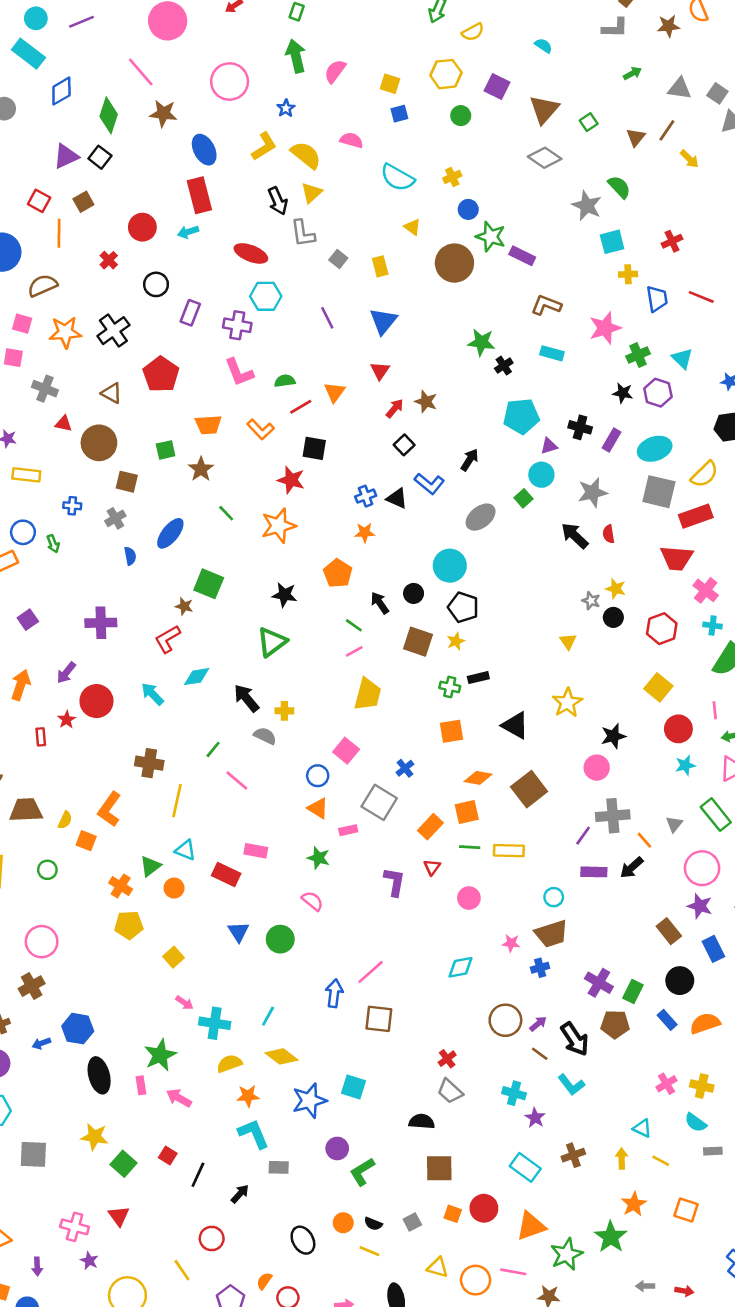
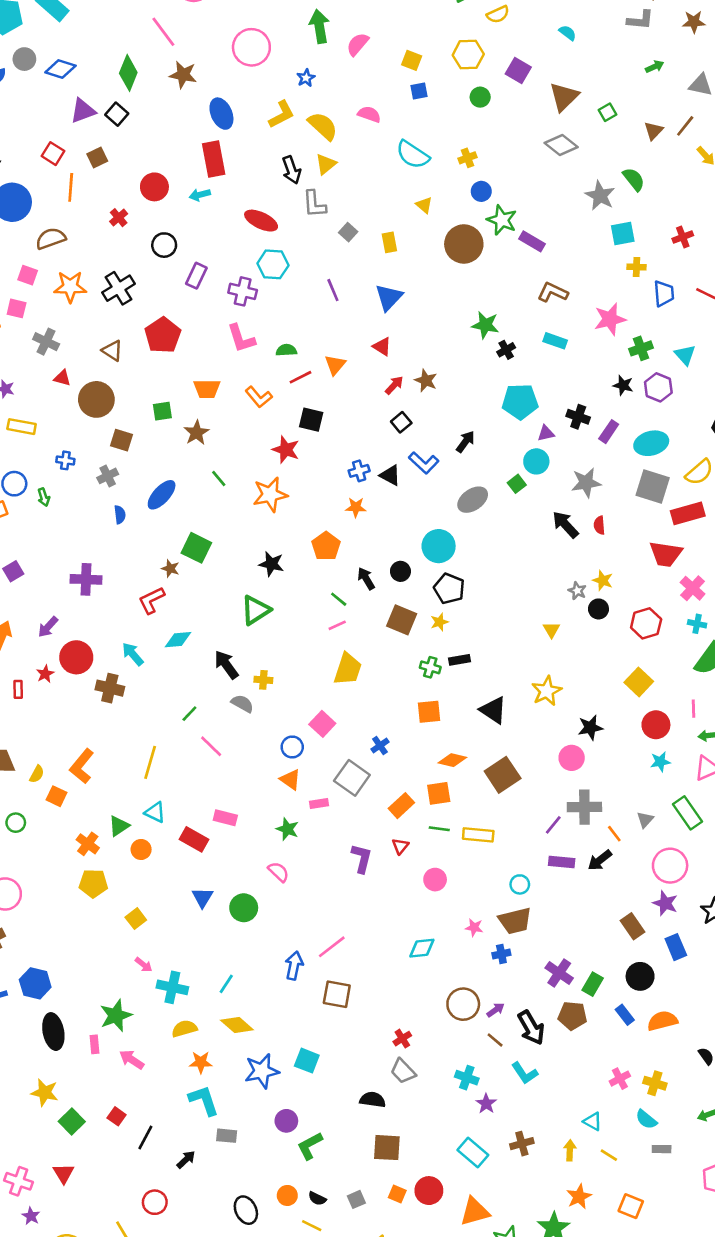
blue diamond: (61, 91) -> (60, 69), moved, turned 44
red triangle: (380, 371) -> (382, 347), turned -36
brown cross: (149, 763) -> (110, 688), moved

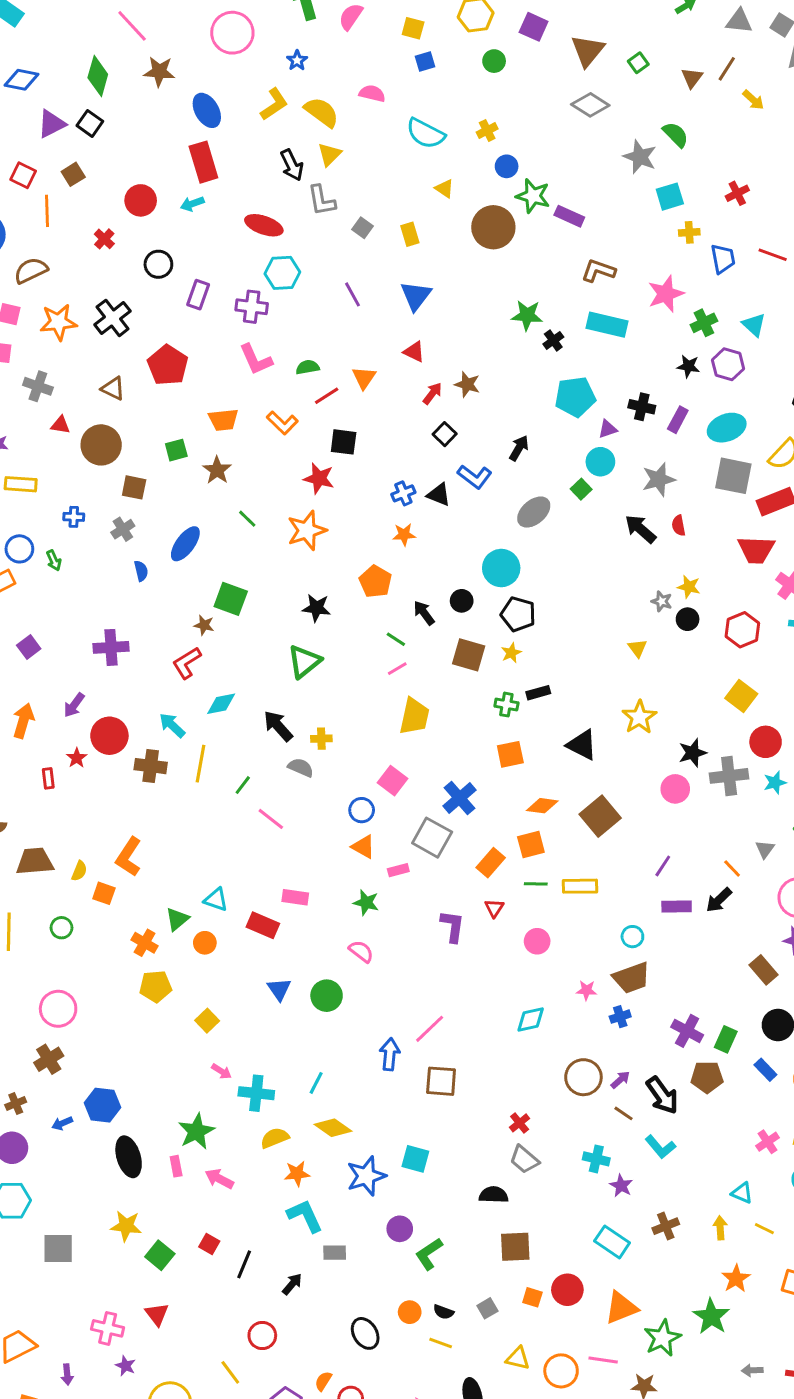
cyan rectangle: (555, 341) -> (607, 325), size x1.5
blue cross: (380, 746) -> (460, 798), size x1.6
yellow line: (150, 762) -> (201, 764), moved
gray cross: (584, 807) -> (729, 776), moved

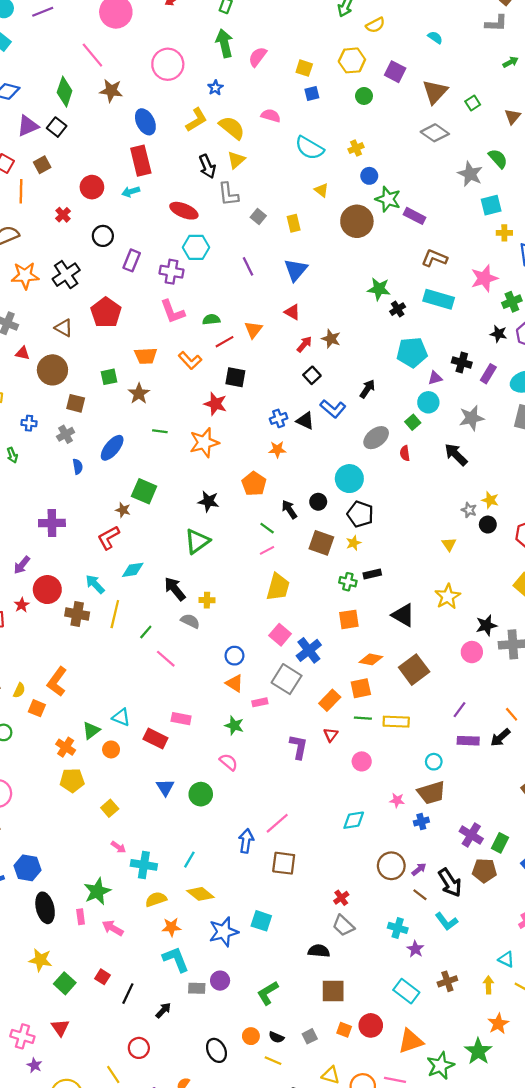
green line: (247, 519) -> (160, 431), turned -40
red semicircle: (679, 526) -> (405, 453), moved
pink square: (392, 781) -> (280, 635), moved
purple circle: (400, 1229) -> (220, 981), moved

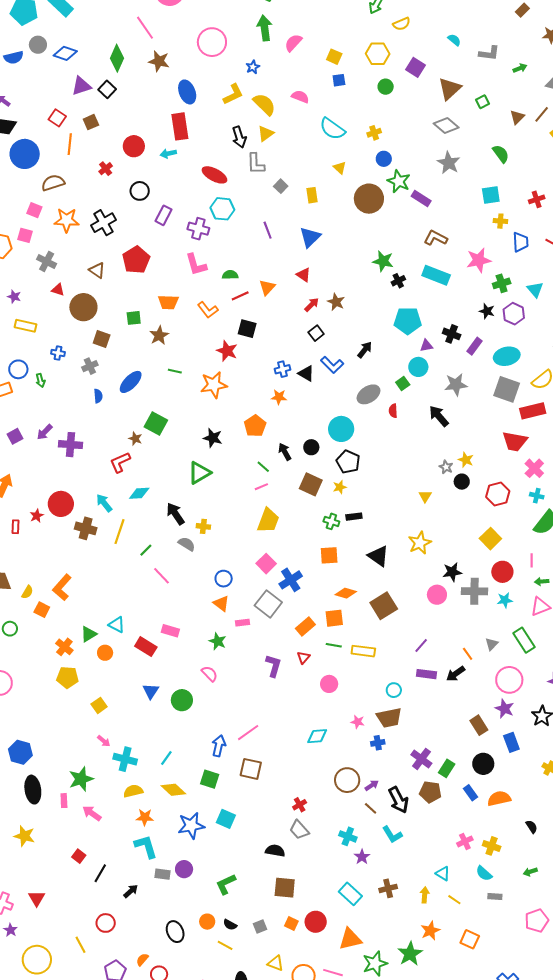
gray L-shape: (496, 23) -> (489, 53), moved
gray star: (470, 174) -> (449, 163), moved
purple arrow: (22, 565) -> (45, 432), moved
green square: (65, 983) -> (210, 779), moved, turned -30

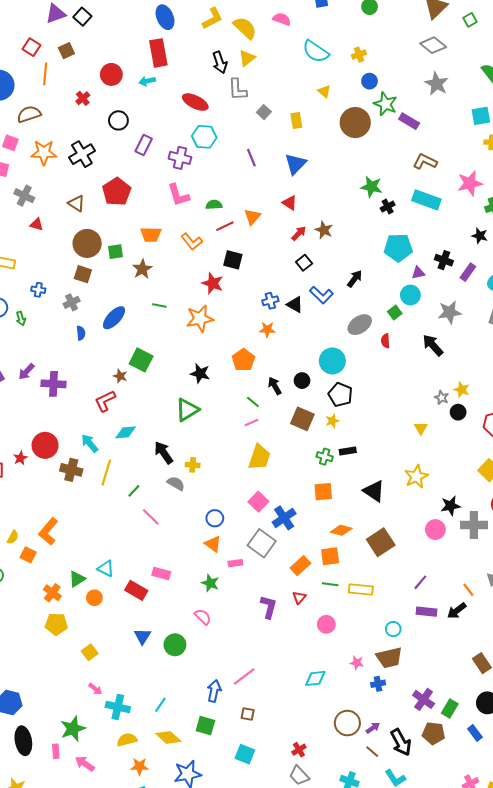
brown circle: (83, 307) -> (87, 243), moved
brown square: (251, 769) -> (248, 714), size x0.6
cyan square: (226, 819) -> (245, 754), moved

